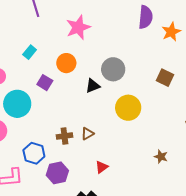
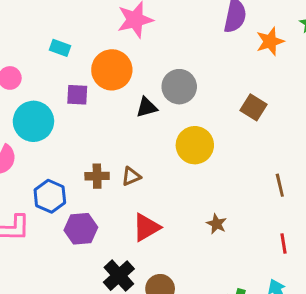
cyan rectangle: (30, 52) -> (60, 48), turned 64
orange circle: (66, 63) -> (112, 70), size x1.4
purple square: (45, 83) -> (77, 95), turned -35
brown star: (161, 157) -> (217, 224), moved
red triangle: (102, 167) -> (146, 227), size x1.5

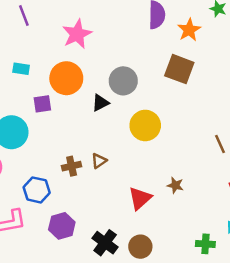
brown square: (253, 107) -> (179, 69), moved, size x1.4
red triangle: (146, 227) -> (140, 198), moved
purple hexagon: (81, 229) -> (62, 226), moved

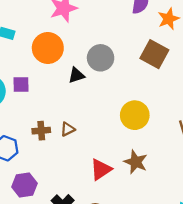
purple square: (42, 104) -> (21, 85), moved
yellow circle: (145, 125) -> (135, 115), moved
brown star: (175, 185) -> (136, 162), size x1.5

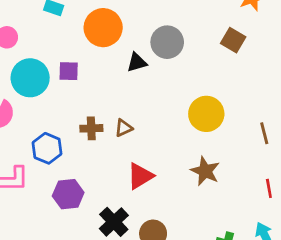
brown square: (154, 54) -> (233, 40), size x0.7
red triangle: (101, 169) -> (140, 176), moved

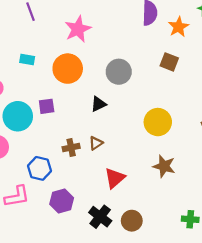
black triangle: (137, 62) -> (98, 104), moved

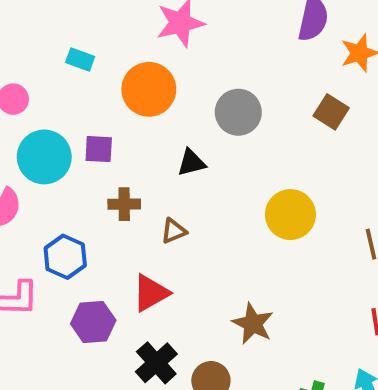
brown cross: (71, 147) -> (124, 204), moved
brown star: (164, 166) -> (253, 324), moved
red triangle: (115, 178) -> (151, 293), moved

